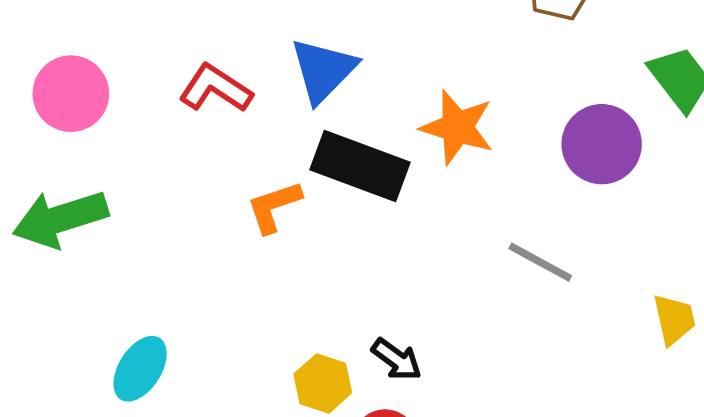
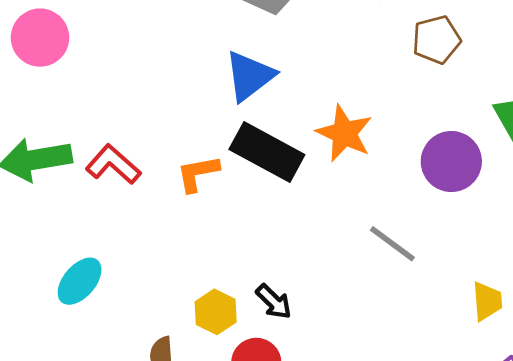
red L-shape: (216, 88) -> (113, 164), moved
pink circle: (71, 94) -> (40, 38), moved

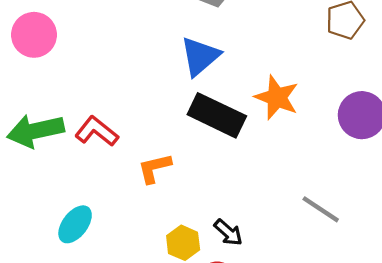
orange L-shape: (198, 173) -> (155, 168), moved
gray line: (392, 244) -> (321, 209), moved

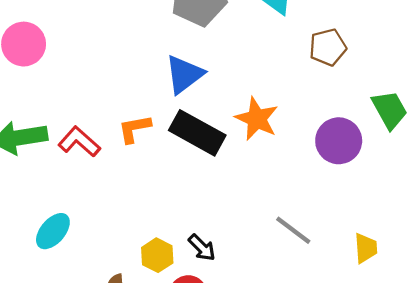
orange L-shape: (155, 168) -> (134, 129), moved

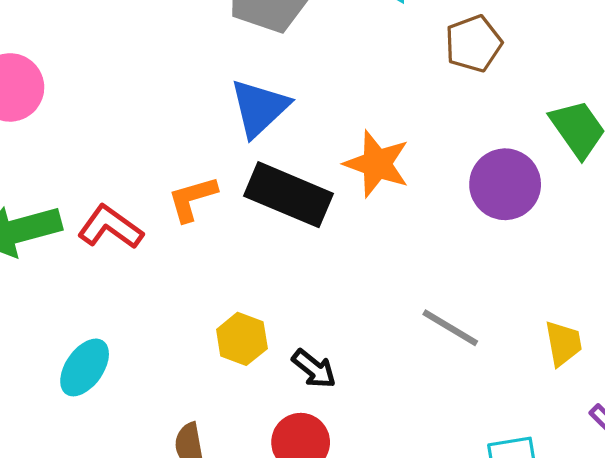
yellow hexagon: (157, 255) -> (242, 339), moved

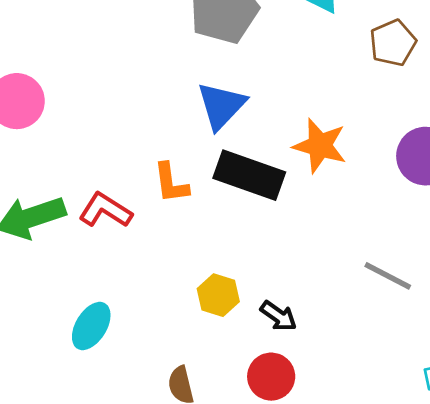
orange L-shape: (192, 199) -> (171, 183), turned -78

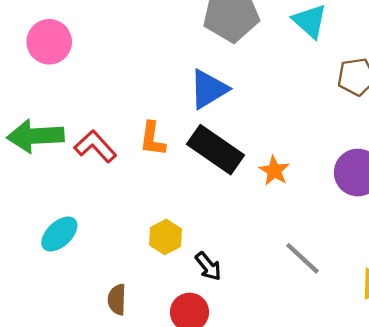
orange star: (320, 146) -> (274, 171), moved, size x0.7

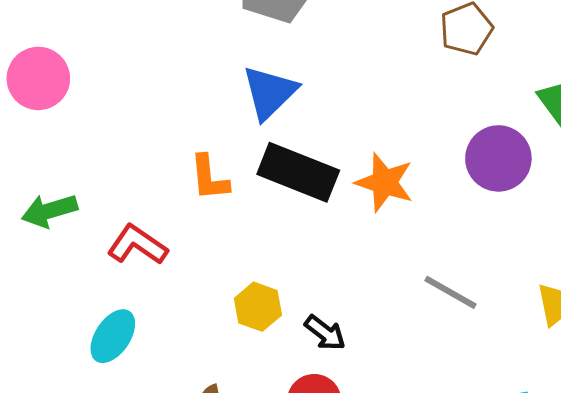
green arrow: (35, 136) -> (49, 211), size x0.7
red L-shape: (95, 146) -> (137, 245), moved
orange star: (274, 171) -> (385, 182), size x1.4

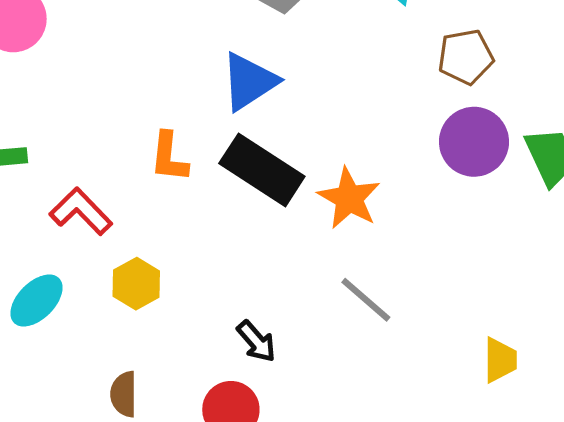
purple circle: (498, 158) -> (474, 142), moved
gray line: (450, 292) -> (366, 300), moved
yellow hexagon: (258, 307) -> (136, 284), moved

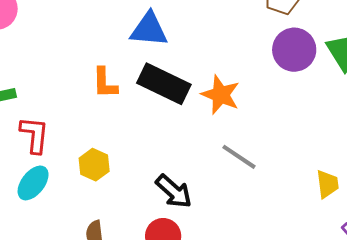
blue triangle: (249, 81) -> (149, 29), turned 45
red L-shape: (81, 211) -> (34, 135), moved, turned 57
black arrow: (256, 341) -> (174, 191), size x1.4

